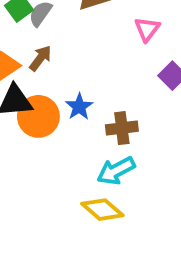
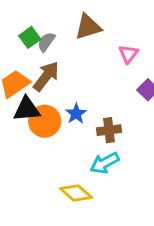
brown arrow: (40, 58) -> (46, 76), size x1.5
yellow diamond: (102, 210) -> (76, 193), moved

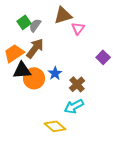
pink triangle: (128, 54) -> (78, 28), moved
brown cross: (109, 130) -> (77, 84), turned -35

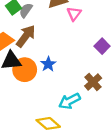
brown cross: (77, 84) -> (93, 82), moved

